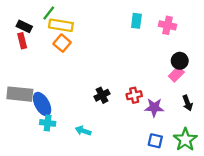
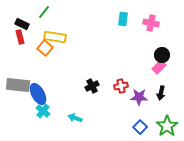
yellow rectangle: (61, 25) -> (55, 37), moved
orange square: (62, 43) -> (45, 48), moved
black arrow: (187, 103) -> (161, 93), moved, turned 32
cyan cross: (48, 123) -> (43, 111), turned 32
blue square: (155, 141) -> (140, 127), turned 32

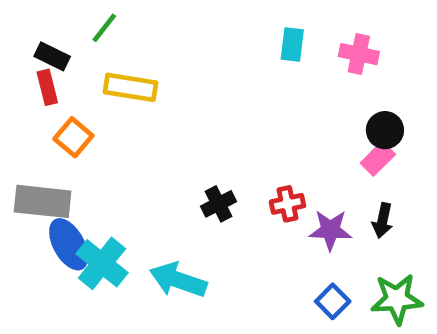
orange square: (45, 48) -> (73, 137), moved
blue ellipse: (38, 94) -> (69, 244), moved
cyan cross: (43, 111) -> (102, 263), size x1.5
cyan arrow: (75, 118) -> (178, 280), size x1.6
green star: (167, 126) -> (397, 299), turned 30

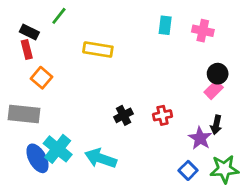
yellow rectangle: (131, 87) -> (98, 49), moved
purple star: (330, 230) -> (200, 138), moved, turned 30
blue ellipse: (69, 244) -> (37, 158), moved

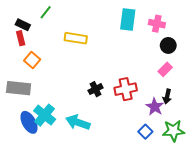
cyan rectangle: (165, 25) -> (128, 19), size x1.5
black circle: (218, 74) -> (168, 45), moved
red cross: (162, 115) -> (126, 89), size x1.5

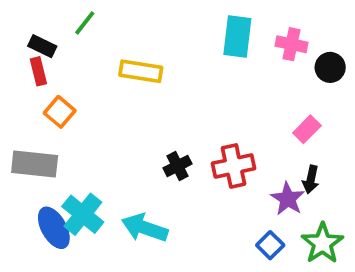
black circle: (168, 45) -> (330, 67), moved
green star: (173, 131) -> (322, 243), turned -30

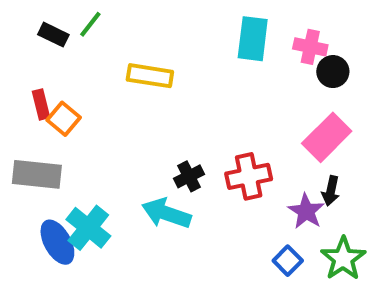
black rectangle: (42, 46) -> (53, 35), moved
black circle: (330, 67) -> (333, 72), moved
red rectangle: (38, 71) -> (41, 104), moved
pink rectangle: (307, 129) -> (327, 137), size x1.6
cyan arrow: (145, 228) -> (166, 213), moved

